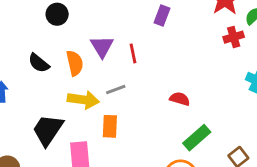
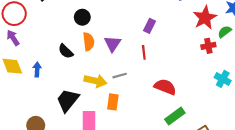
purple rectangle: (162, 15) -> (150, 26), moved
red line: (133, 53) -> (144, 52), moved
orange semicircle: (75, 63) -> (89, 42), moved
red semicircle: (180, 99) -> (165, 87), size x1.5

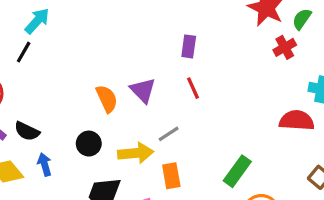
black circle: (82, 17) -> (89, 144), moved
black semicircle: (66, 51) -> (27, 131), moved
red semicircle: (165, 87) -> (297, 120), moved
green rectangle: (175, 116) -> (237, 171), moved

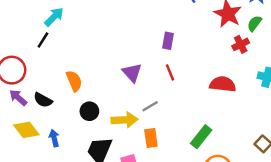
orange semicircle: (107, 99) -> (74, 81), moved
red semicircle: (297, 120) -> (223, 84), moved
blue arrow: (45, 164) -> (54, 138), moved

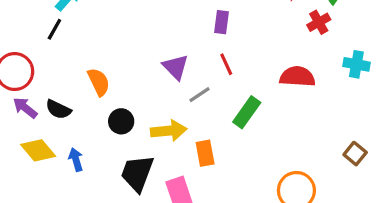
gray line: (150, 106) -> (200, 95), moved
green rectangle: (201, 137) -> (247, 112), moved

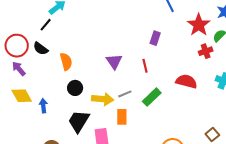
purple rectangle: (222, 22) -> (155, 38), moved
gray line: (200, 95) -> (125, 94), moved
black semicircle: (58, 109) -> (41, 49), moved

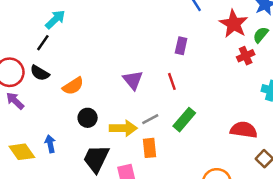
orange semicircle: (66, 62) -> (73, 86), turned 78
red semicircle: (186, 81) -> (244, 130), moved
yellow diamond: (22, 96) -> (22, 152), moved

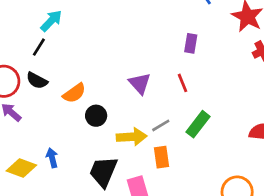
black circle: (88, 118) -> (96, 116), moved
yellow diamond: (22, 152) -> (21, 168), turned -32

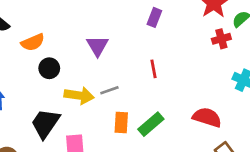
red line: (183, 83) -> (153, 69), moved
green rectangle: (198, 124) -> (151, 124), moved
orange rectangle: (161, 157) -> (121, 123), moved

